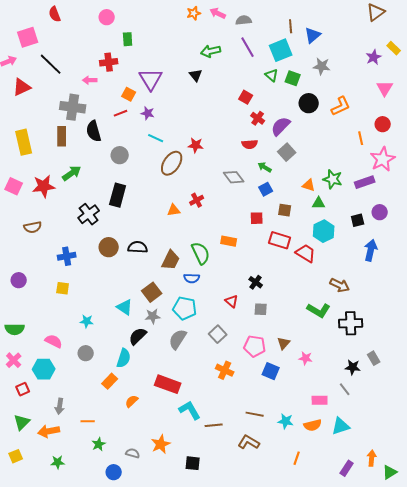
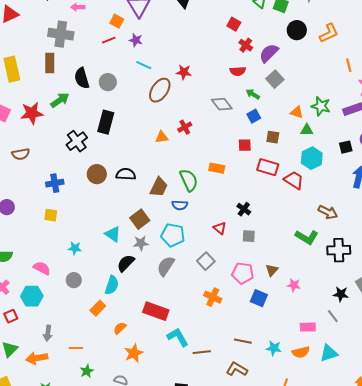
black semicircle: (94, 131) -> (82, 78), moved
orange star: (161, 444) -> (134, 353), moved

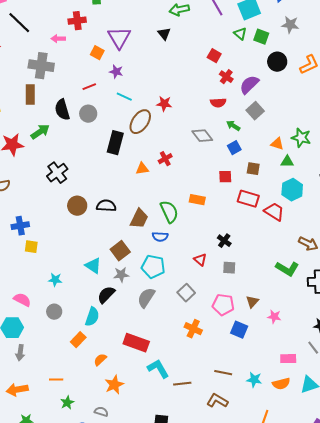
red line: (109, 40) -> (89, 87), moved
black rectangle: (106, 122) -> (115, 143), moved
blue cross: (55, 183) -> (20, 226), moved
gray arrow: (48, 333) -> (20, 353), moved

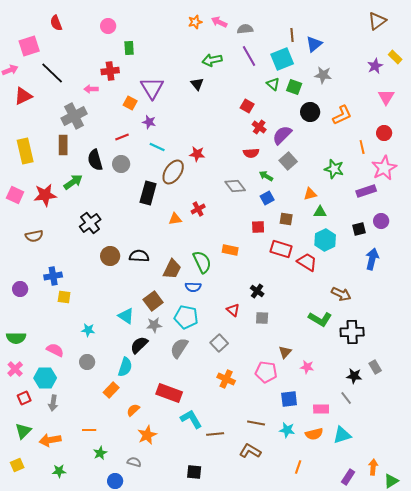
gray cross: (41, 66) -> (74, 116), turned -35
green star: (301, 138) -> (334, 169), moved
orange triangle: (277, 144) -> (310, 194), turned -32
pink pentagon: (223, 305) -> (266, 372), moved
blue square: (239, 330) -> (289, 399), moved, turned -30

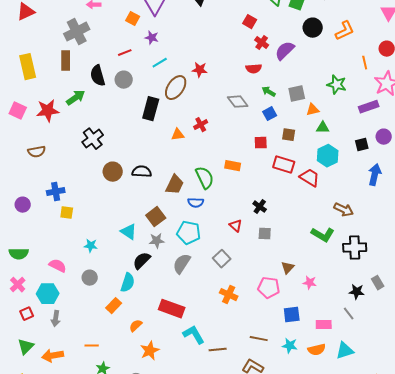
cyan line: (157, 147) -> (160, 63), turned -56
gray square: (288, 161) -> (297, 94), moved, turned 30

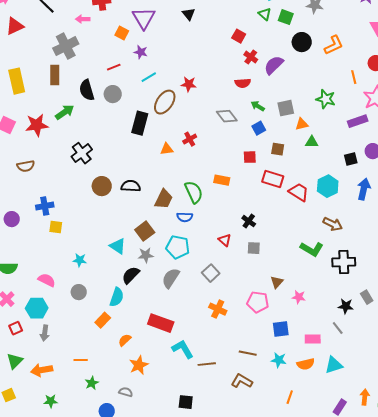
cyan hexagon: (328, 156) -> (328, 186), moved

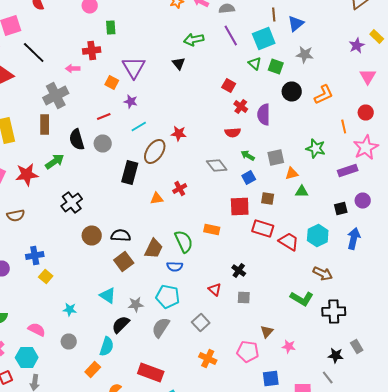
purple semicircle: (274, 65) -> (264, 114), turned -45
red square: (250, 157) -> (240, 206), size x1.5
yellow square: (56, 227) -> (46, 276), turned 32
brown square: (145, 231) -> (124, 262), moved

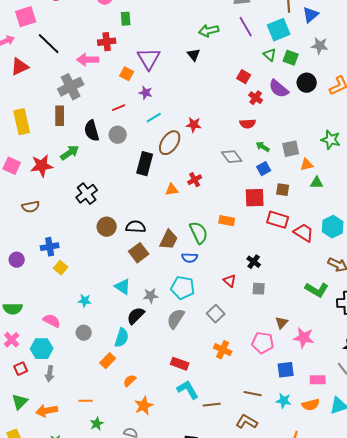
pink arrow: (73, 68) -> (88, 60), size x1.5
purple semicircle: (264, 114) -> (279, 89), moved, turned -50
pink star: (289, 346) -> (304, 338), size x1.5
red rectangle: (151, 372) -> (180, 364), moved, size x0.7

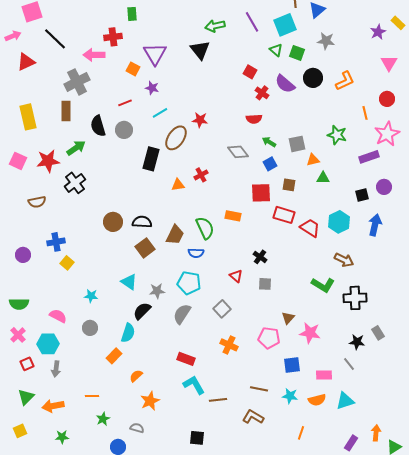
black triangle: (194, 55) -> (200, 50), size x1.5
black cross: (87, 194) -> (75, 183), moved

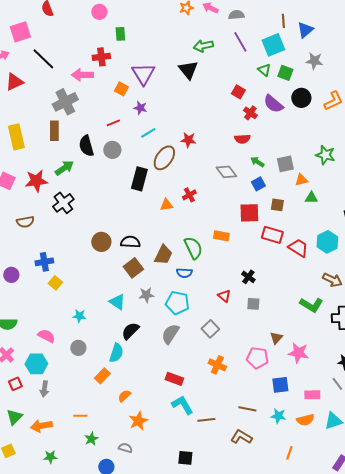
gray star: (157, 291) -> (146, 295), moved

